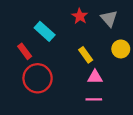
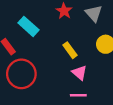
pink triangle: (95, 77) -> (79, 73), turned 42

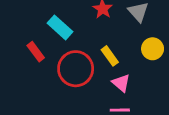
red circle: (21, 74) -> (76, 69), moved

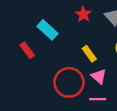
red circle: (76, 69) -> (69, 82), moved

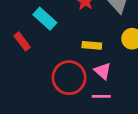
yellow rectangle: (89, 54) -> (92, 45), turned -49

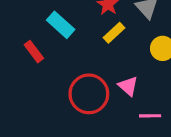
yellow rectangle: (92, 45) -> (114, 33), moved, turned -48
pink line: (101, 96) -> (150, 116), moved

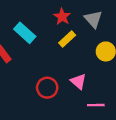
red circle: (89, 94) -> (47, 88), size x0.7

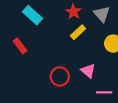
cyan rectangle: (25, 33) -> (32, 15), moved

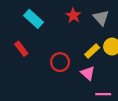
yellow rectangle: (78, 32) -> (92, 51), moved
red circle: (60, 76) -> (60, 62), moved

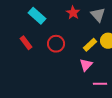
red circle: (60, 62) -> (56, 44), moved
pink triangle: (88, 73) -> (86, 65), turned 32

